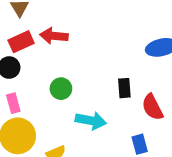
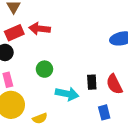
black rectangle: (124, 88) -> (92, 82), moved

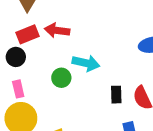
cyan arrow: (67, 94) -> (86, 63), moved

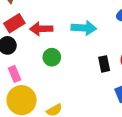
red arrow: (57, 30) -> (41, 29), moved
cyan arrow: (86, 63) -> (84, 28), moved

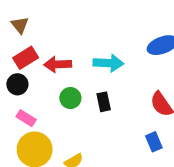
black rectangle: (104, 64) -> (104, 102), moved
pink rectangle: (15, 74) -> (26, 118), turned -35

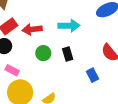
blue rectangle: (154, 142) -> (92, 75), moved

